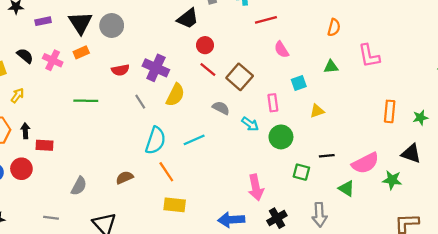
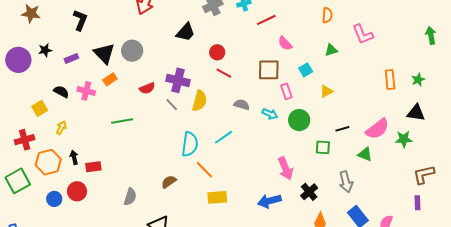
black trapezoid: (188, 19) -> (186, 32), moved
brown square: (240, 77) -> (269, 70), moved, turned -30
gray line: (140, 102) -> (172, 105), moved

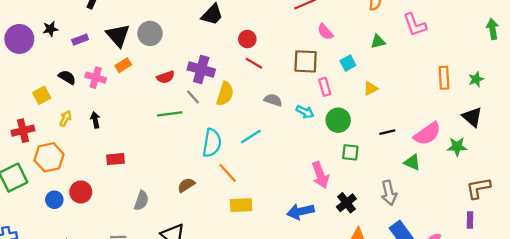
black triangle: (416, 113) -> (472, 117), turned 30
green line: (122, 121) -> (170, 114), moved
green square: (323, 147) -> (350, 152), moved
black arrow: (74, 157) -> (95, 120), moved
red rectangle: (93, 167) -> (115, 159), moved

